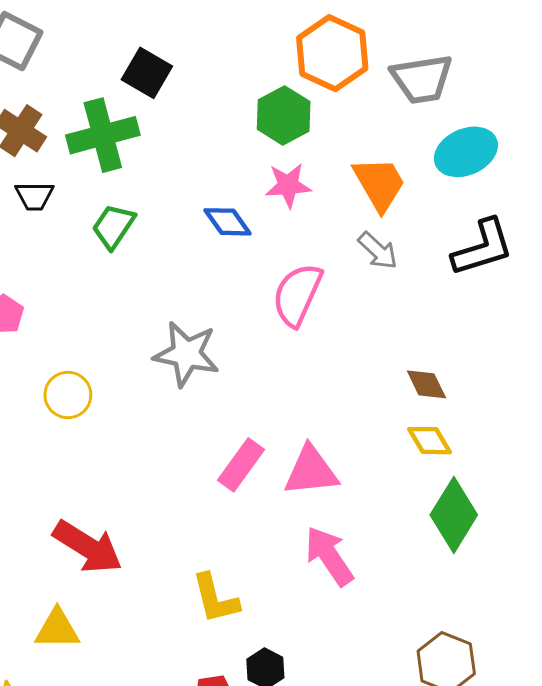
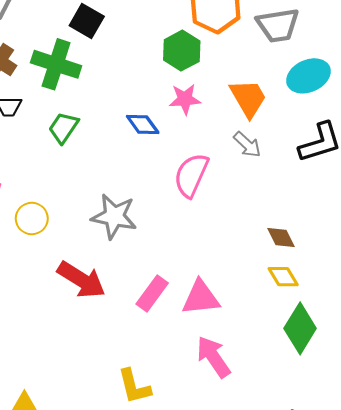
green cross: (103, 135) -> (56, 64), turned 33
yellow circle: (68, 395) -> (32, 218), moved
red arrow: (88, 547) -> (81, 280), moved

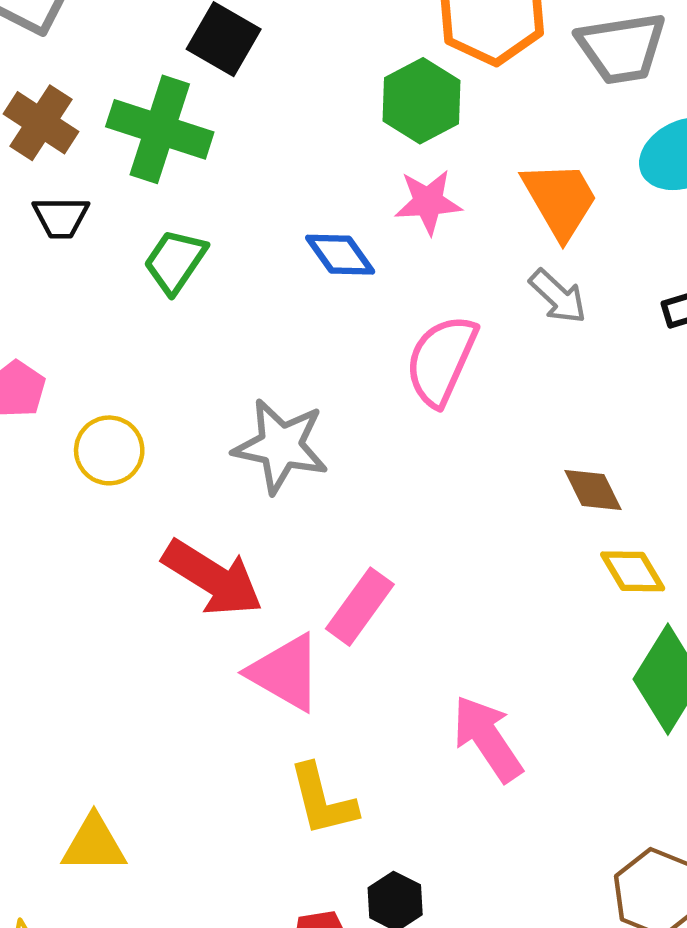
brown diamond: (281, 238) -> (593, 490), moved
pink triangle: (201, 298) -> (285, 673), moved, turned 36

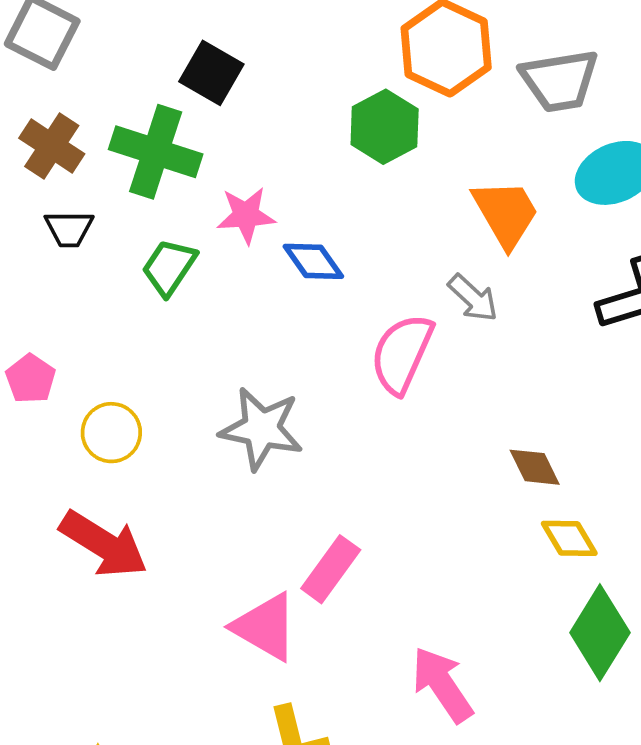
pink star: (428, 202) -> (246, 215), moved
gray arrow: (558, 296) -> (473, 298), moved
red arrow: (213, 578) -> (104, 544), moved

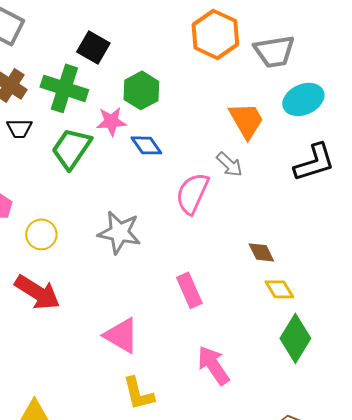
green hexagon: (385, 127) -> (141, 90), moved
green trapezoid: (169, 267) -> (71, 148), size x1.4
pink rectangle: (331, 569) -> (189, 290), moved, turned -60

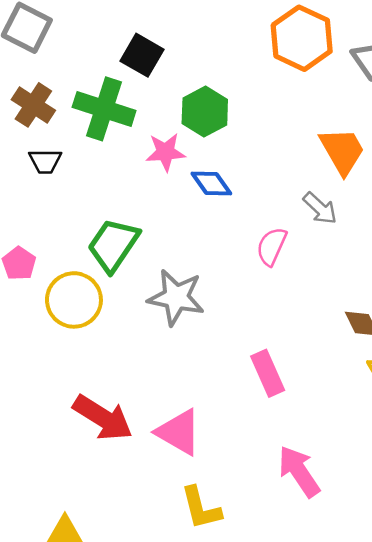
green trapezoid: (71, 148) -> (113, 245), moved
pink semicircle: (192, 193) -> (272, 246), size x0.7
yellow circle: (41, 234) -> (74, 300), size x1.4
red arrow: (37, 292) -> (103, 418), moved

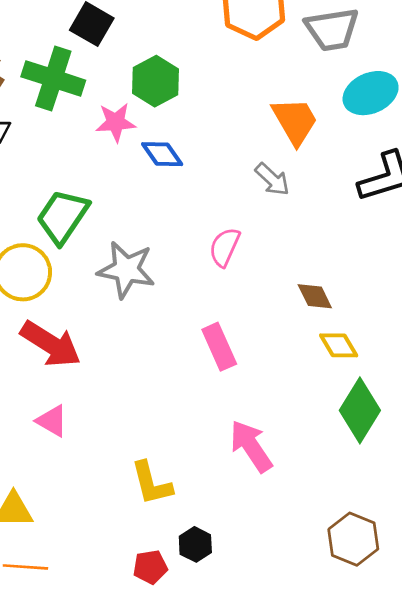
pink semicircle: (272, 246) -> (225, 247), moved
red arrow: (103, 418) -> (51, 344), moved
pink triangle: (179, 432) -> (52, 421), moved, size x0.7

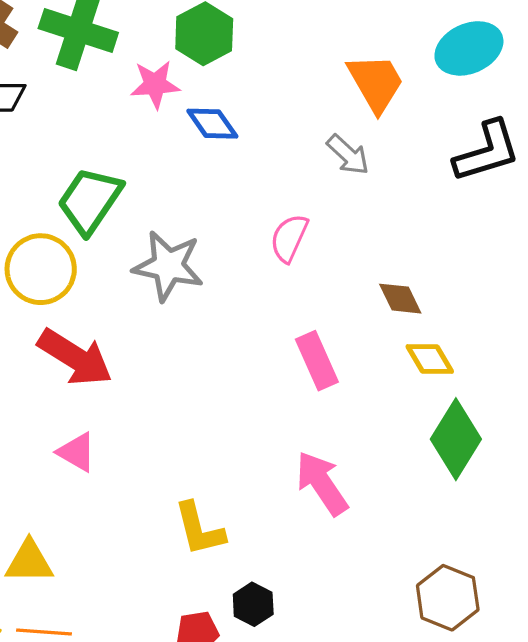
pink rectangle: (219, 347) -> (317, 361), moved

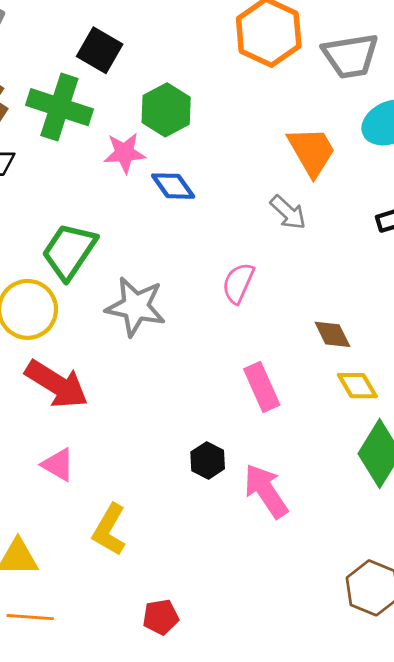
yellow L-shape: (199, 529) -> (109, 530), moved, turned 44
black hexagon: (253, 604) -> (208, 460), moved

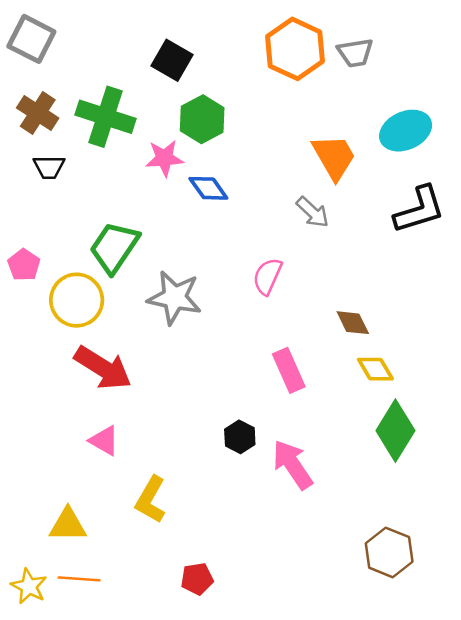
black square: (100, 50) -> (172, 60), moved
gray trapezoid: (350, 56) -> (355, 53), moved, size x0.7

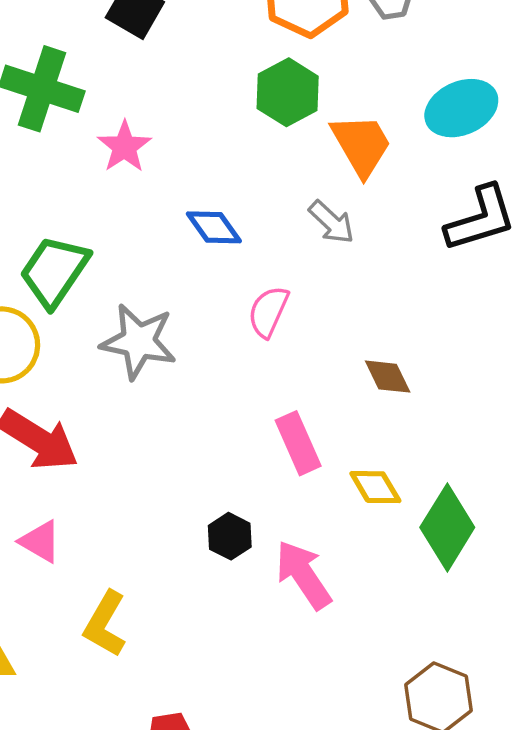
green hexagon: (202, 119) -> (288, 92), moved
pink star: (164, 158) -> (124, 147), turned -30
blue diamond: (208, 188) -> (214, 227), moved
yellow diamond: (375, 369) -> (375, 487), moved

